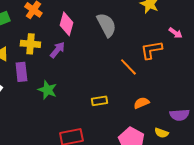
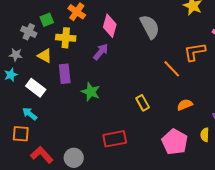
yellow cross: (30, 44) -> (66, 38), moved
yellow rectangle: (99, 101) -> (143, 103), turned 70
yellow semicircle: (161, 133) -> (205, 135), turned 72

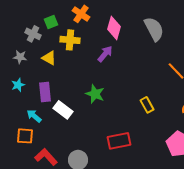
purple rectangle: (65, 74) -> (45, 92), moved
cyan star: (11, 75) -> (18, 85), moved
white rectangle: (36, 88) -> (63, 110), moved

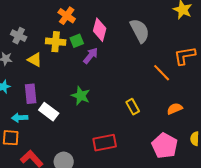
green square: (51, 22) -> (77, 41), moved
cyan arrow: (34, 116) -> (20, 118), turned -42

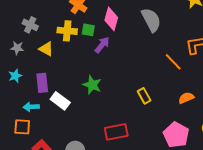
green square: (77, 41) -> (88, 30), turned 32

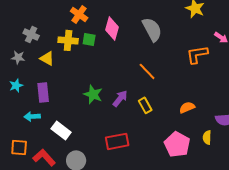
purple arrow: (102, 45) -> (120, 98), moved
orange line: (173, 62) -> (147, 71), moved
white rectangle: (60, 101) -> (61, 130), moved
orange square: (22, 127) -> (19, 147), moved

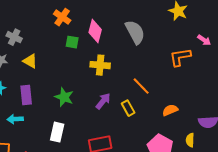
yellow cross: (68, 40) -> (100, 65), moved
orange line: (147, 71) -> (141, 86), moved
green star: (93, 94) -> (64, 97), moved
white rectangle: (61, 130) -> (57, 132), moved, turned 66

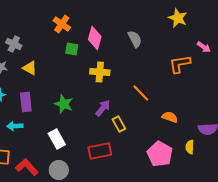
gray semicircle: (135, 32) -> (135, 39), size x0.7
yellow rectangle: (128, 108) -> (119, 124), moved
orange semicircle: (170, 110) -> (170, 117), turned 42
white rectangle: (57, 132) -> (57, 139), turned -42

